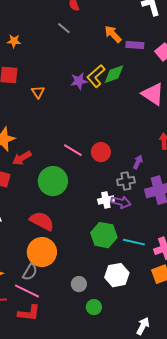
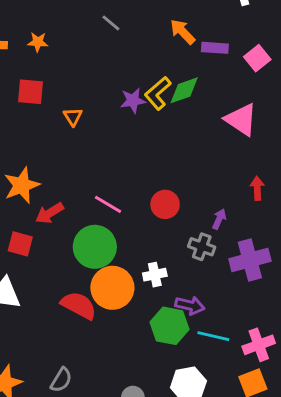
pink line: (73, 150) -> (108, 204), moved
gray cross: (126, 181) -> (202, 247), turned 30
white cross: (106, 200) -> (155, 275), moved
purple arrow: (121, 202) -> (190, 305), moved
orange circle: (42, 252) -> (112, 288), moved

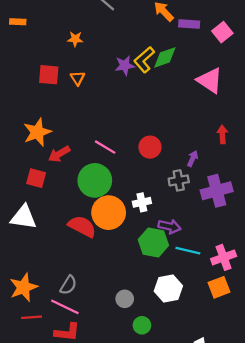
orange star: (38, 42) -> (75, 39), moved
red square: (30, 92) -> (49, 75), moved
gray cross: (202, 247) -> (179, 180), turned -30

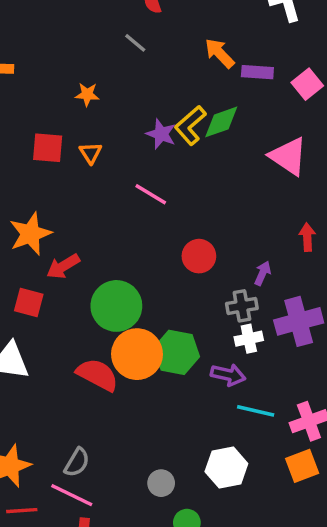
purple star: (125, 65) -> (161, 134), turned 30
pink line: (105, 147) -> (151, 194), moved
white cross: (142, 202) -> (249, 339), moved
green hexagon: (153, 243) -> (177, 352), moved

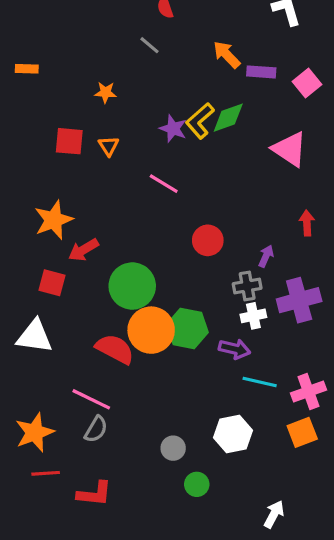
pink line: (72, 495) -> (91, 399), moved

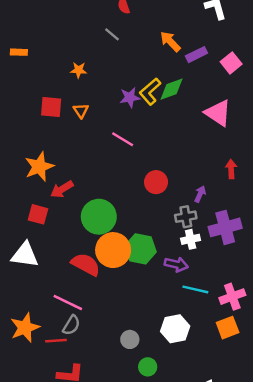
purple rectangle: (261, 72) -> (197, 55), turned -30
purple star: (173, 129) -> (130, 97), turned -30
red line: (46, 473) -> (56, 341), moved

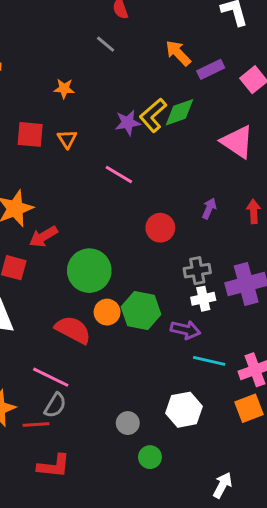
purple arrow: (200, 194) -> (209, 208), moved
orange circle: (113, 250) -> (107, 312), size x0.6

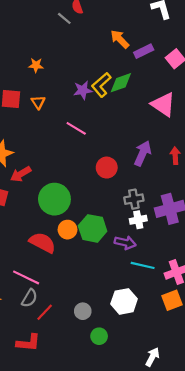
gray line: (106, 44) -> (64, 18), moved
purple arrow: (209, 208) -> (143, 153), size x1.6
red line: (36, 425) -> (45, 312), moved, turned -42

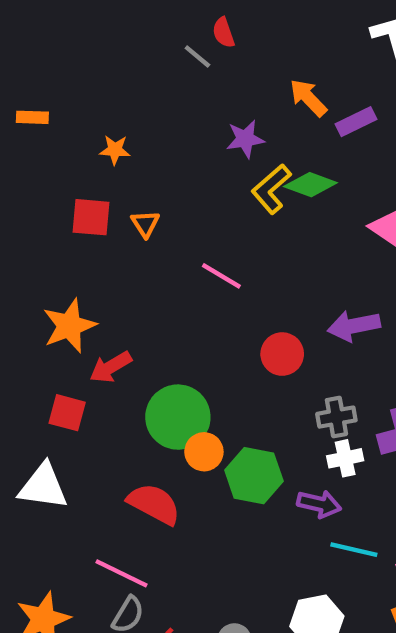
orange star: (36, 65) -> (115, 150), moved
green diamond: (121, 83) -> (310, 185), turned 40
purple star: (83, 90) -> (245, 139), moved
purple arrow: (143, 153) -> (354, 326), turned -125
orange circle: (68, 230) -> (204, 452), moved

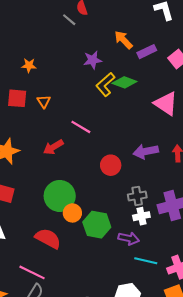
red arrow: (111, 367) -> (53, 147), moved

